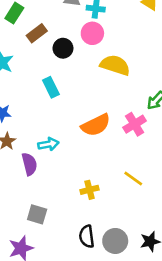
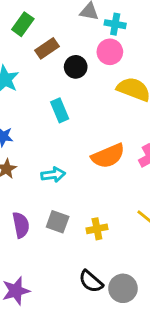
purple semicircle: (29, 164) -> (21, 225), moved
gray square: (37, 214) -> (58, 222), moved
black semicircle: (87, 236) -> (91, 281), turned -45

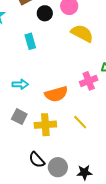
orange semicircle: (108, 156) -> (56, 94), moved
yellow cross: (97, 229) -> (45, 125), size x1.5

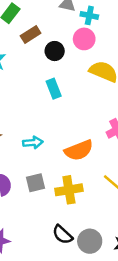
cyan rectangle: (30, 41) -> (54, 89), moved
gray square: (19, 117) -> (36, 183), turned -35

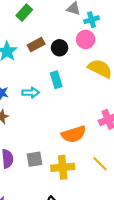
cyan cross: (89, 15) -> (92, 20), turned -32
brown rectangle: (31, 35) -> (36, 45), moved
cyan arrow: (33, 143) -> (31, 93), moved

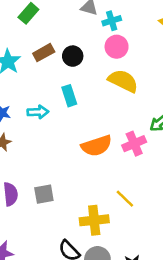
pink circle: (86, 39) -> (117, 47), moved
orange semicircle: (74, 134) -> (97, 146), moved
yellow cross: (63, 167) -> (94, 220), moved

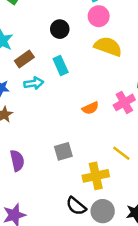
brown rectangle: (44, 53) -> (24, 59), moved
orange semicircle: (97, 146) -> (90, 108), size x0.6
gray square: (44, 194) -> (63, 151), moved

